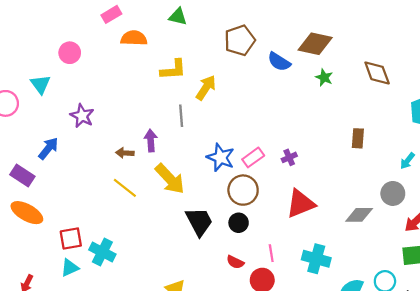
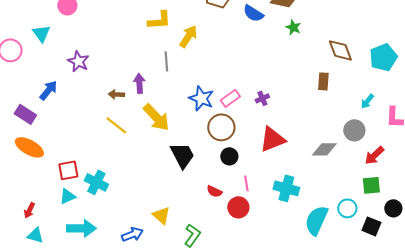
brown diamond: (377, 73) -> (340, 50), moved
black circle: (239, 223) -> (229, 156), moved

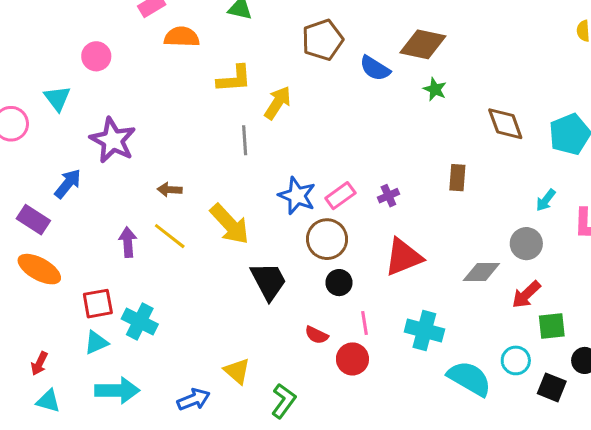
purple star: (78, 61) -> (113, 140), size x1.4
brown rectangle: (323, 81) -> (457, 178), moved
purple arrow: (139, 83) -> (128, 242), moved
red arrow: (374, 155) -> (526, 295), moved
cyan semicircle: (316, 220) -> (469, 378), turned 96

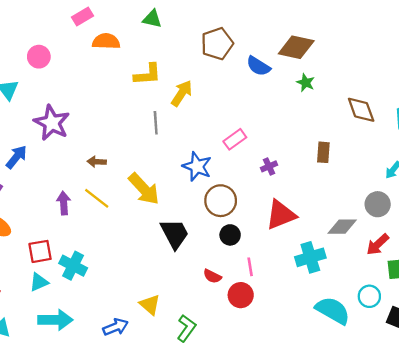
pink rectangle: (340, 196) -> (235, 139), moved
cyan cross: (424, 331) -> (310, 257), moved, turned -32

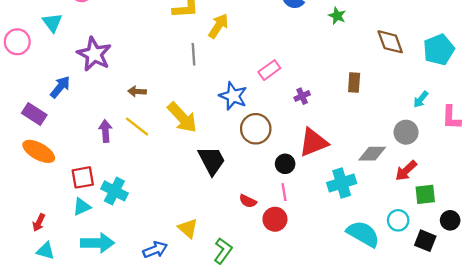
black circle: (230, 235) -> (285, 164), moved

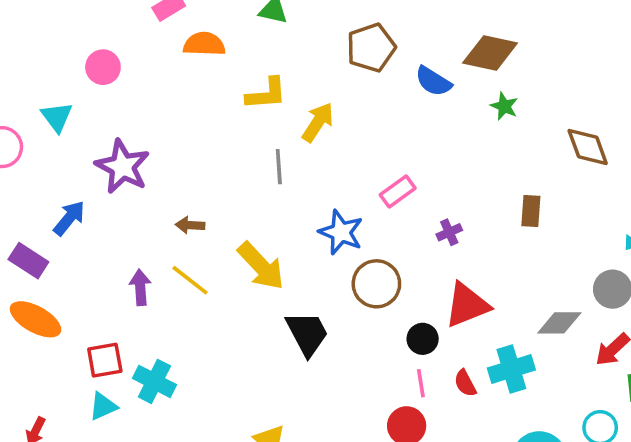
red semicircle: (248, 201) -> (465, 383), moved, turned 36

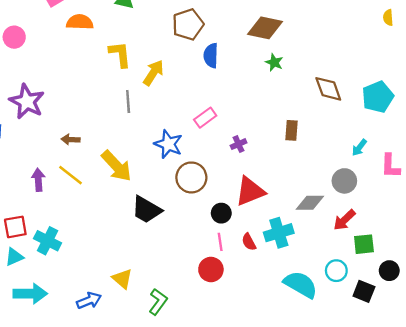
blue semicircle: (433, 81) -> (211, 56), moved, turned 60
yellow L-shape: (266, 94) -> (120, 54), turned -92
black trapezoid: (307, 333) -> (146, 210), turned 148

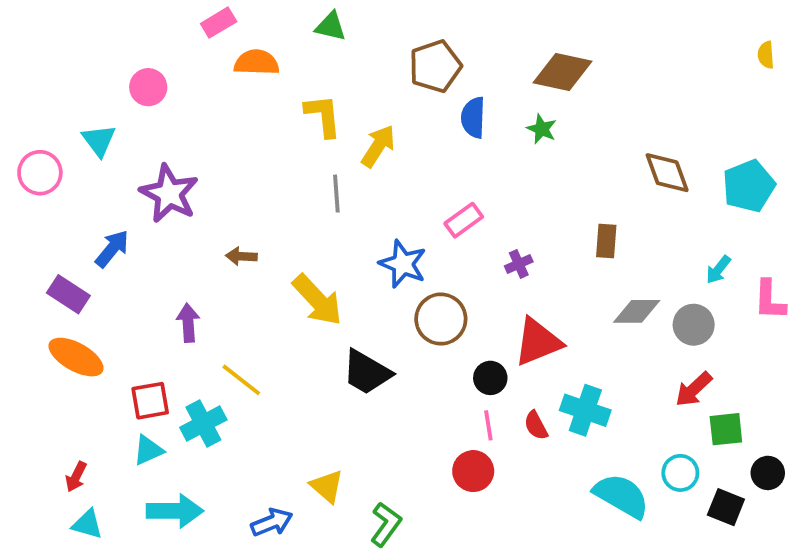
green star: (274, 62) -> (542, 129), moved
yellow line: (71, 175) -> (241, 380), moved
gray diamond: (310, 203) -> (637, 311), moved
cyan cross: (279, 233) -> (585, 410), turned 36
cyan cross: (48, 241) -> (203, 424), turned 35

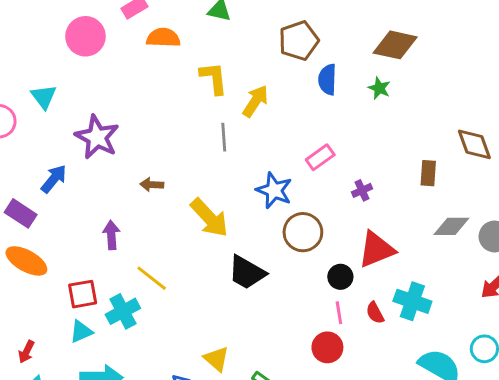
pink circle: (148, 87) -> (85, 36), moved, size x1.4
brown diamond: (667, 173) -> (474, 144), moved

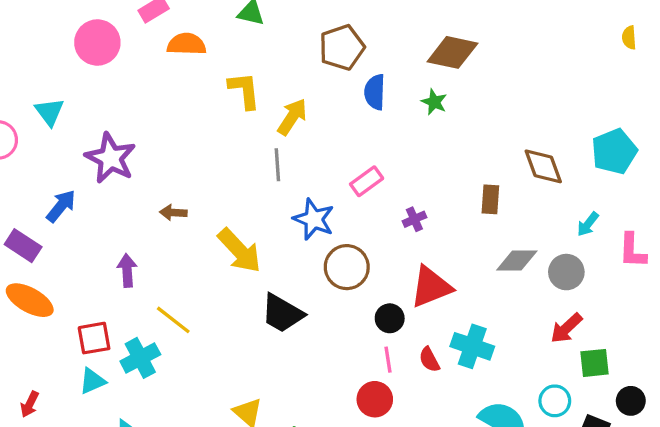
gray line: (224, 137) -> (277, 165), moved

